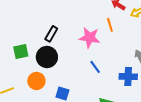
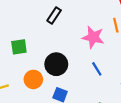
black rectangle: (51, 34) -> (54, 15), moved
black circle: (47, 57) -> (56, 64), moved

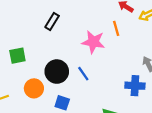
blue line: (97, 69) -> (83, 74), moved

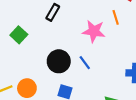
green square: (17, 56) -> (19, 35), moved, turned -35
orange circle: (34, 88) -> (27, 88), moved

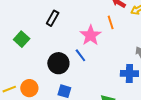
pink star: (94, 31) -> (91, 35), turned 30
blue line: (85, 63) -> (80, 55), moved

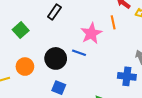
blue line: (80, 55) -> (79, 53), turned -40
orange circle: (29, 88) -> (25, 67), moved

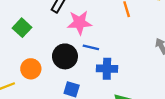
pink star: (91, 33) -> (80, 23), moved, turned 30
blue cross: (127, 76) -> (107, 69), moved

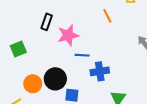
green square: (22, 28) -> (18, 49), turned 35
black circle: (65, 56) -> (55, 79), moved

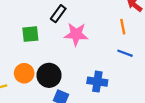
green square: (18, 49) -> (30, 34), moved
blue line: (82, 55) -> (125, 53), moved

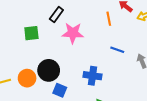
orange line: (123, 27) -> (109, 19), moved
orange circle: (24, 73) -> (27, 78), moved

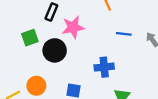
black circle: (49, 70) -> (55, 50), moved

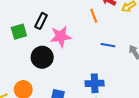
green square: (30, 38) -> (19, 32), moved
blue cross: (104, 67) -> (95, 83), moved

